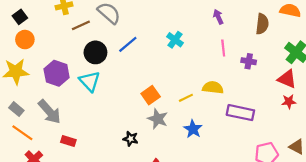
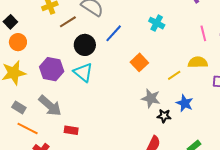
pink line: (223, 48) -> (203, 33), moved
orange square: (151, 95) -> (139, 62), moved
black star: (131, 139) -> (164, 116), moved

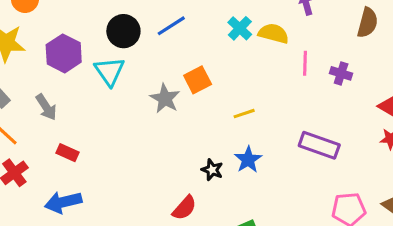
yellow semicircle: (198, 62) -> (273, 33), moved
gray star: (151, 98) -> (165, 98), moved
gray arrow: (50, 106) -> (46, 107), size x0.7

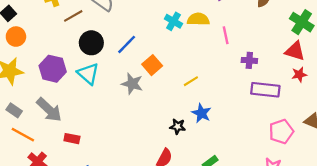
blue line: (171, 26) -> (127, 44), moved
purple cross: (341, 73) -> (249, 60), moved
gray arrow: (46, 107) -> (49, 110), size x1.4
purple rectangle: (319, 145) -> (265, 90), moved

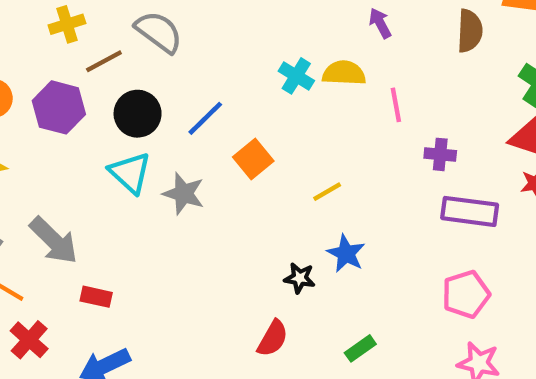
purple hexagon: (53, 69) -> (59, 107), moved
gray star: (132, 84) -> (184, 194), moved
pink pentagon: (281, 132) -> (466, 294), moved

